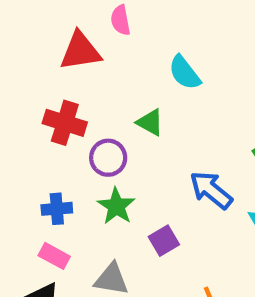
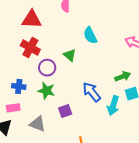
red triangle: (80, 51) -> (32, 19), moved
green star: (116, 206) -> (46, 91), turned -30
pink rectangle: (54, 256) -> (13, 108), turned -48

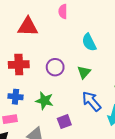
red cross: (30, 48) -> (19, 65), moved, turned -30
green triangle: (70, 55) -> (84, 72), moved, turned 32
purple circle: (47, 68) -> (55, 67), moved

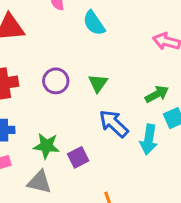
cyan semicircle: (89, 42) -> (94, 23), moved
green star: (44, 101) -> (46, 146), moved

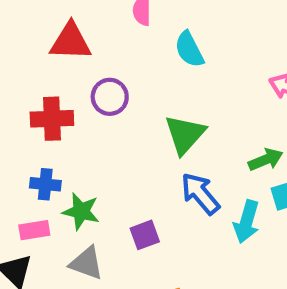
purple circle: (56, 81) -> (110, 97), moved
green triangle: (98, 83) -> (185, 134), size x1.5
green star: (46, 146) -> (81, 211), moved

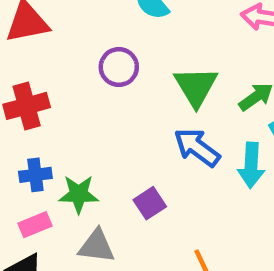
purple circle: (110, 97) -> (119, 67), moved
green triangle: (185, 134) -> (196, 87), moved

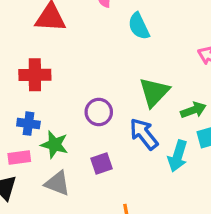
purple circle: (119, 67) -> (99, 112), moved

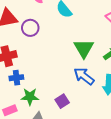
purple circle: (99, 112) -> (30, 28), moved
blue cross: (28, 124) -> (16, 78), moved

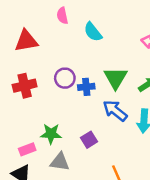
purple circle: (30, 28) -> (65, 78), moved
blue cross: (16, 78) -> (86, 87), moved

